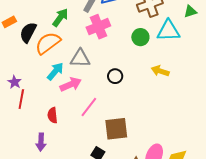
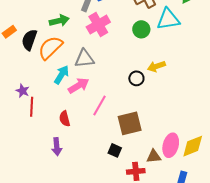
green arrow: (60, 17) -> (59, 21), turned 48
yellow arrow: (160, 71) -> (156, 66), moved, turned -30
black circle: (115, 76) -> (136, 78), moved

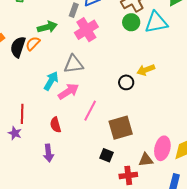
green circle: (141, 29) -> (131, 22), moved
orange semicircle: (50, 48) -> (33, 44), moved, size x0.6
purple star: (23, 91) -> (15, 133), moved

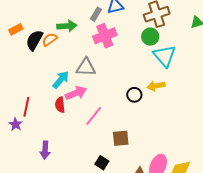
cyan triangle: (156, 22) -> (164, 56), moved, turned 50
red semicircle: (56, 125) -> (60, 105), moved
brown square: (121, 128) -> (121, 138), size x0.7

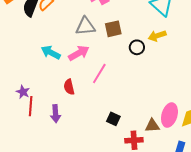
cyan arrow: (61, 80) -> (51, 53), moved, turned -96
red semicircle: (60, 105) -> (69, 87), moved
red line: (26, 107) -> (31, 106), moved
brown square: (121, 138) -> (113, 29), moved

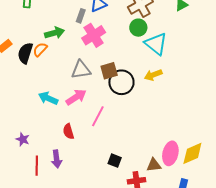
black circle: (137, 47) -> (121, 82), moved, size x1.6
red line: (31, 106) -> (37, 166), moved

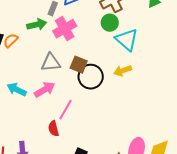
green arrow: (54, 33) -> (37, 24), moved
brown square: (109, 71) -> (79, 65), turned 36
red semicircle: (68, 131) -> (54, 129), moved

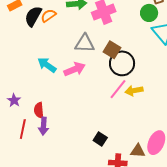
yellow arrow: (123, 71) -> (134, 91), moved
pink line: (66, 110) -> (118, 89), moved
red semicircle: (54, 129) -> (39, 110), moved

